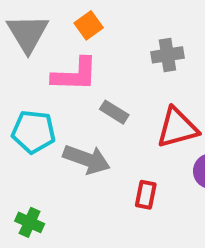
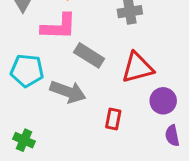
gray rectangle: (114, 112) -> (89, 55), size x1.4

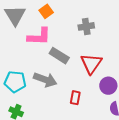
red triangle: (137, 68) -> (91, 64), turned -40
cyan pentagon: (27, 71) -> (15, 82), moved

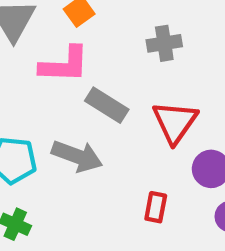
red rectangle: (75, 98) -> (156, 207), moved

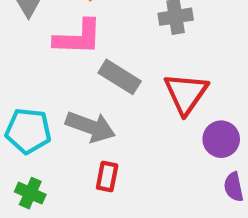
red rectangle: (156, 207) -> (107, 176), moved

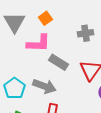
cyan pentagon: (28, 131) -> (14, 88), turned 30

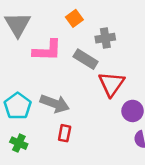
orange square: (45, 18) -> (74, 18), moved
gray rectangle: (58, 62) -> (86, 59), moved

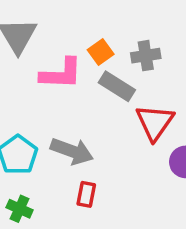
orange square: (74, 18) -> (101, 52), moved

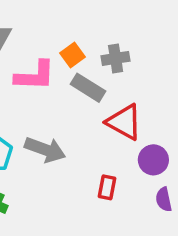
red triangle: (155, 122) -> (124, 122), turned -36
red rectangle: (86, 194) -> (107, 187), moved

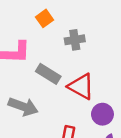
orange square: (73, 55) -> (45, 18), moved
gray rectangle: (88, 88) -> (48, 74), moved

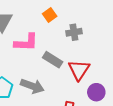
red triangle: (81, 86) -> (79, 70), turned 35

